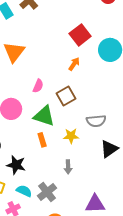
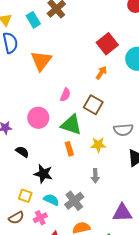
brown square: (66, 96) -> (93, 105), turned -30

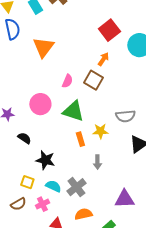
brown square: (93, 105) -> (93, 80), moved
orange rectangle: (69, 149) -> (80, 139), moved

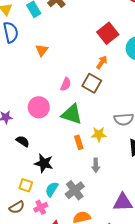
orange triangle: (43, 47) -> (42, 50), size x0.6
cyan semicircle: (53, 186) -> (52, 189), turned -84

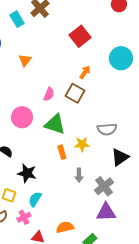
red square: (108, 33) -> (80, 36), moved
gray cross: (75, 190) -> (104, 186), moved

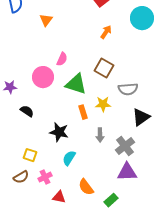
brown square: (75, 93) -> (104, 68), moved
pink semicircle: (49, 94) -> (62, 59), moved
black star: (27, 173) -> (59, 132), moved
cyan semicircle: (35, 199) -> (69, 158), moved
orange semicircle: (65, 227) -> (86, 187), turned -114

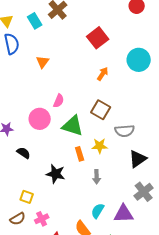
gray cross: (125, 146) -> (144, 192), moved
cyan semicircle: (69, 158) -> (98, 211), moved

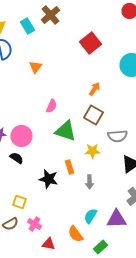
orange arrow: (103, 74) -> (94, 89), moved
pink circle: (40, 119) -> (22, 136), moved
orange rectangle: (80, 154) -> (70, 167), moved
pink cross: (42, 219) -> (34, 224), turned -32

